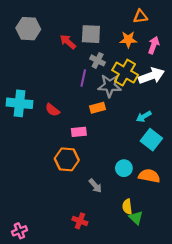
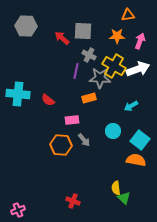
cyan square: (151, 140) -> (140, 140), moved
cyan circle: (124, 168) -> (113, 131), moved
gray arrow: (95, 186) -> (84, 140), moved

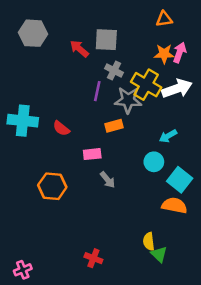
orange star: (117, 36) -> (164, 54), moved
cyan circle: (113, 131) -> (154, 162), moved
orange hexagon: (61, 145) -> (52, 186), moved

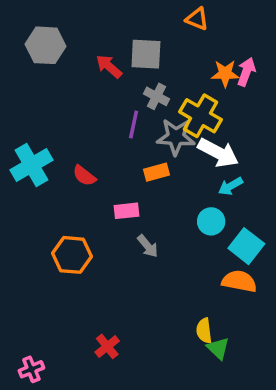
orange triangle: (164, 19) -> (197, 19), moved, turned 30
white arrow: (177, 89) -> (218, 153), moved, turned 48
cyan cross: (23, 121) -> (31, 165), turned -36
red cross: (93, 258) -> (107, 346), moved, turned 30

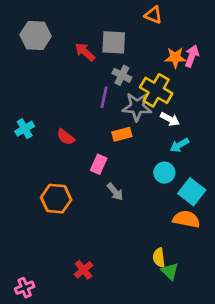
white arrow: (218, 153) -> (170, 119), size x0.6
cyan cross: (31, 165) -> (25, 129), size x0.6
pink rectangle: (127, 211) -> (99, 164), turned -60

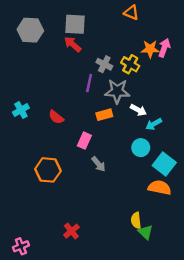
gray square: (114, 42) -> (75, 24), moved
yellow cross: (156, 90) -> (130, 64), moved, size x0.7
white arrow: (170, 119) -> (138, 110), moved

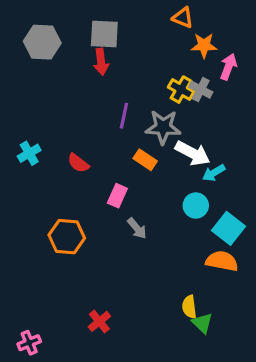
red arrow: (73, 44) -> (101, 62), turned -138
orange star: (150, 49) -> (204, 45), moved
gray cross: (104, 64) -> (201, 90), moved
white arrow: (138, 110) -> (193, 153), size x1.5
orange rectangle: (104, 115) -> (145, 160), turned 49

